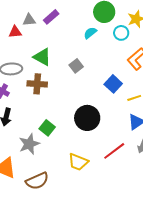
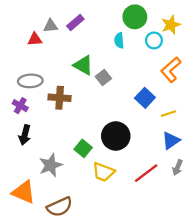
cyan semicircle: (90, 33) -> (119, 40), turned -56
green triangle: (42, 57) -> (83, 65), moved
green square: (47, 128) -> (83, 148), moved
yellow trapezoid: (78, 162) -> (103, 172), moved

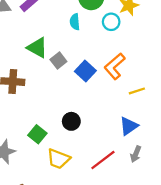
orange L-shape: (171, 70) -> (115, 66), moved
blue square: (145, 98) -> (85, 71), moved
yellow line: (169, 114) -> (137, 91), moved
black circle: (116, 136) -> (71, 121), size x0.6

